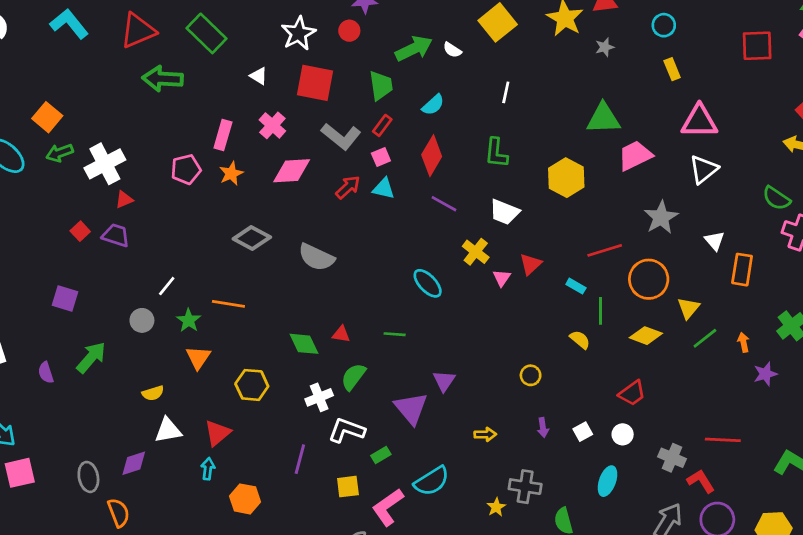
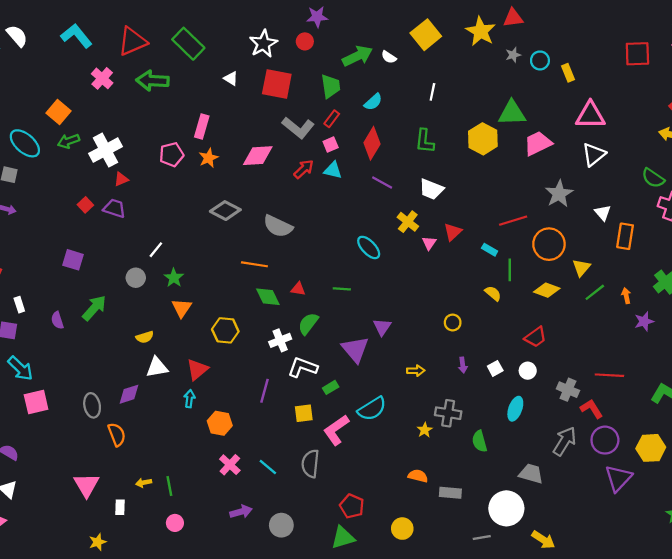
cyan circle: (664, 25) -> (540, 60), moved
pink cross: (272, 125) -> (102, 78), moved
yellow hexagon: (566, 178) -> (483, 139), moved
orange line: (228, 304) -> (254, 264), moved

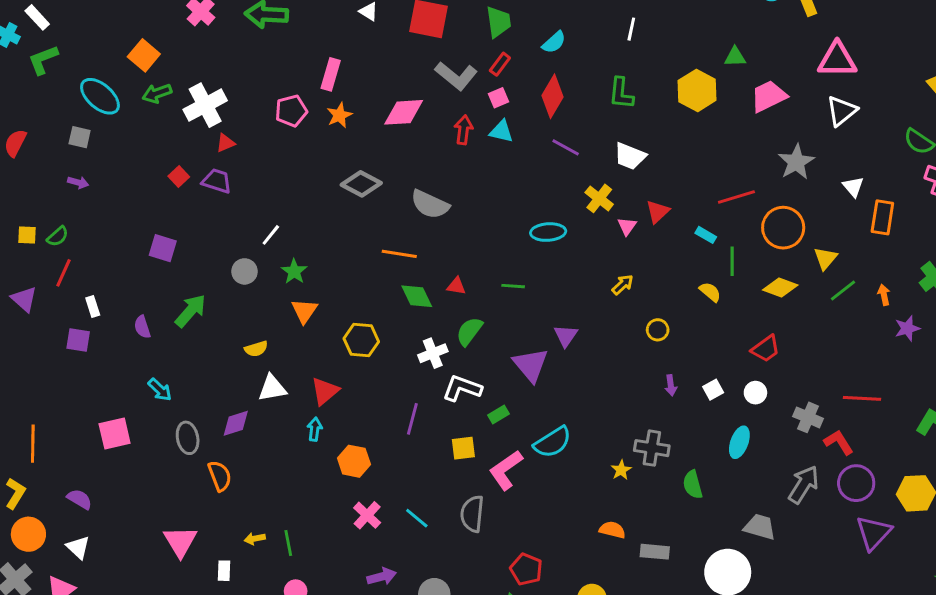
green triangle: (512, 113) -> (735, 57), size x0.6
red arrow: (304, 169) -> (463, 130), turned -40
cyan ellipse: (369, 247) -> (548, 232), turned -50
cyan arrow: (20, 368) -> (160, 390), moved, size x0.7
yellow arrow: (416, 371) -> (623, 285), moved, turned -42

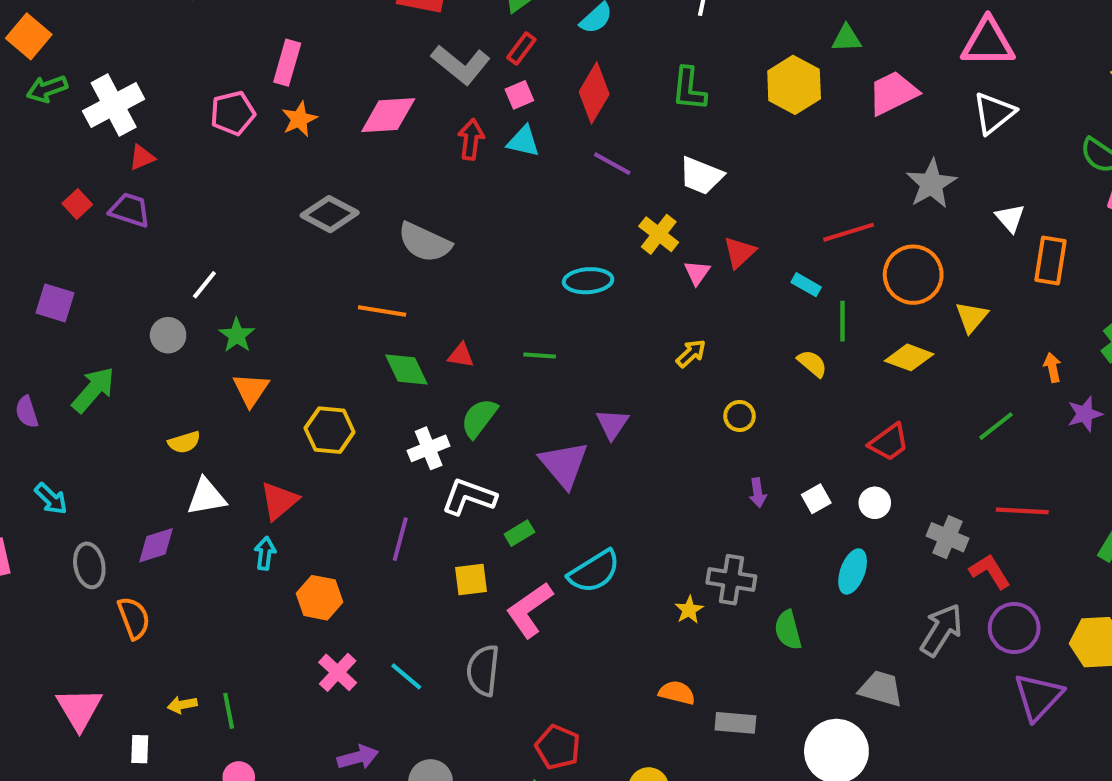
green line: (843, 290) -> (996, 426), moved

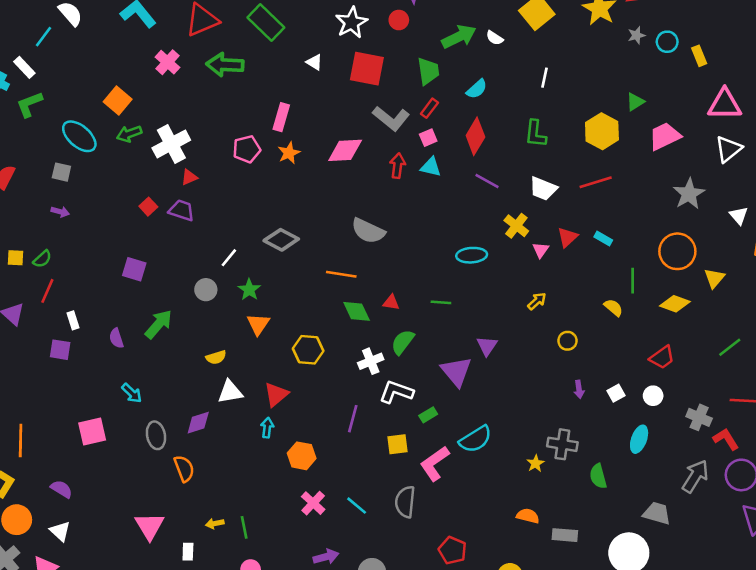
green triangle: (847, 38) -> (635, 102), turned -30
gray diamond: (330, 214) -> (281, 240), moved
red line: (849, 232) -> (596, 182), moved
cyan rectangle: (806, 285) -> (603, 239), moved

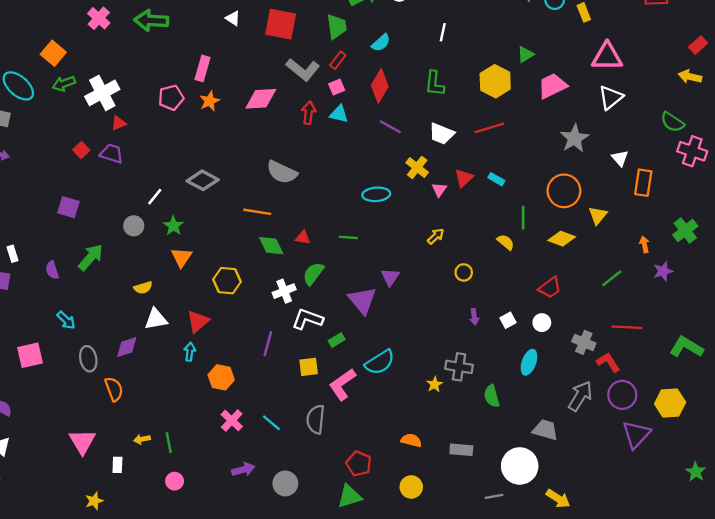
orange semicircle: (528, 516) -> (411, 440), moved

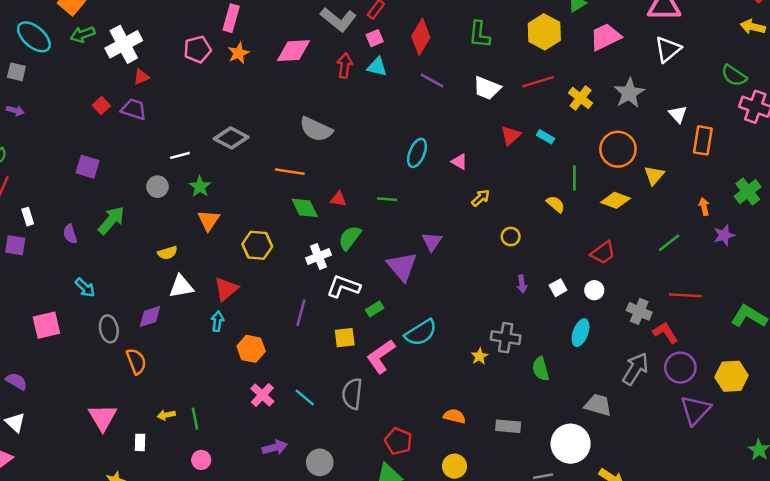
yellow cross: (417, 168) -> (581, 98), moved
pink triangle: (439, 190) -> (459, 162), moved, turned -35
cyan ellipse: (376, 194) -> (417, 153), turned -64
white line: (155, 197) -> (180, 155), turned 36

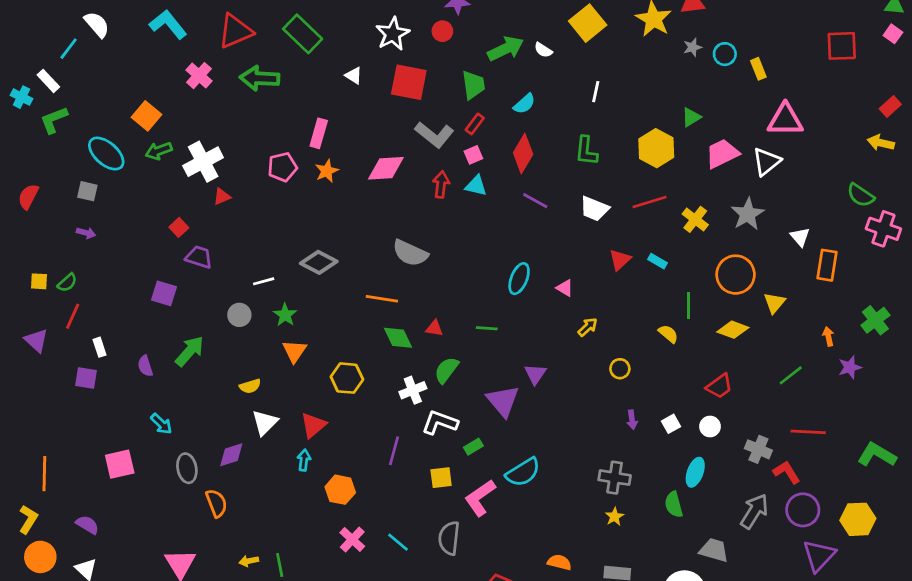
white triangle: (668, 49) -> (766, 162), moved
purple trapezoid: (134, 109) -> (199, 257), moved
white triangle: (181, 286) -> (265, 422), turned -35
yellow star: (479, 356) -> (615, 517), moved
green semicircle: (541, 369) -> (674, 504), moved

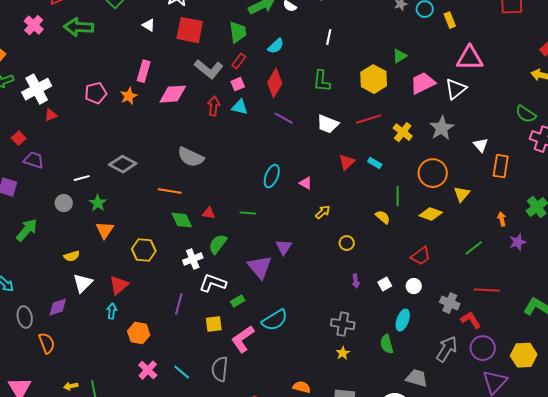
pink rectangle: (319, 133) -> (144, 71), moved

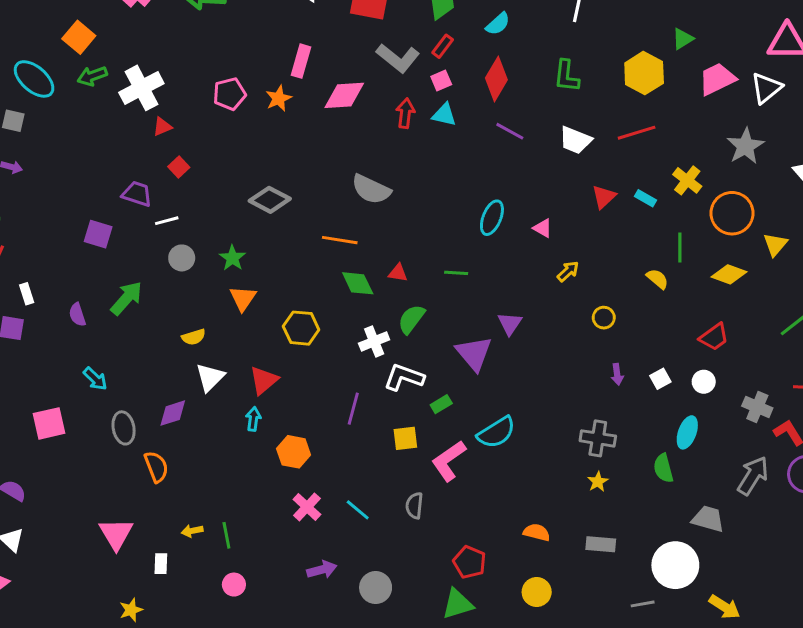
yellow cross: (403, 132) -> (687, 180), moved
red square: (19, 138) -> (179, 167), moved
white line: (82, 178) -> (167, 221), moved
gray semicircle: (220, 369) -> (414, 505), size x0.7

